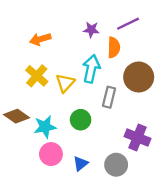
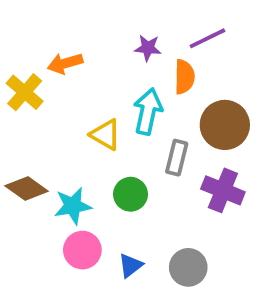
yellow cross: (37, 76) -> (25, 92), moved
yellow triangle: (65, 83) -> (105, 135), turned -42
purple cross: (137, 137) -> (223, 190), moved

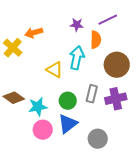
gray rectangle: (177, 158) -> (92, 94), moved
purple cross: (223, 190) -> (116, 99), turned -35
blue triangle: (130, 265) -> (68, 124), moved, size x1.5

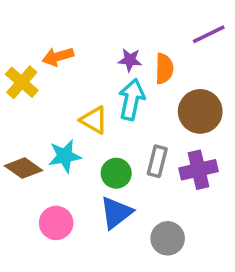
purple line: (108, 20) -> (209, 34), moved
purple star: (77, 25) -> (130, 60), moved
cyan star: (38, 107) -> (65, 156), moved
pink circle: (43, 130) -> (56, 223), moved

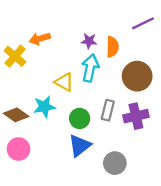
pink circle: (56, 223) -> (19, 149), moved

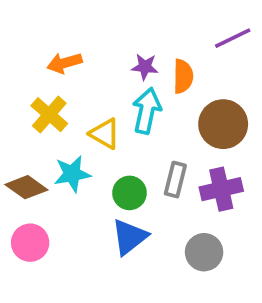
yellow cross: (15, 56) -> (49, 115), moved
gray circle: (115, 163) -> (204, 252), moved

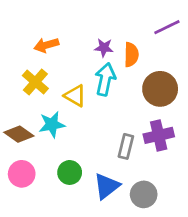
gray rectangle: (175, 180) -> (126, 146), moved
green circle: (130, 193) -> (70, 172), moved
blue triangle: (130, 237) -> (107, 186), moved
gray circle: (204, 252) -> (144, 194), moved

